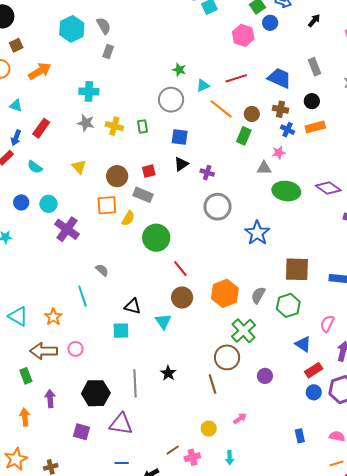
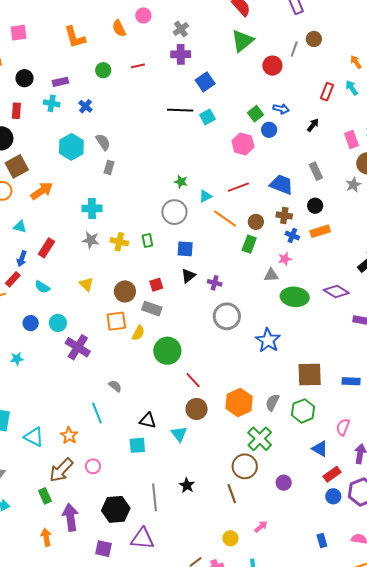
brown square: (16, 45) -> (17, 166), size x1.6
brown arrow: (44, 351) -> (61, 470), turned -44
purple arrow: (50, 399) -> (70, 517), size x1.5

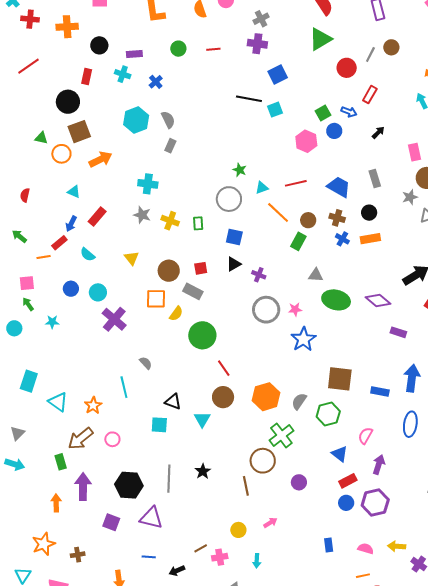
red rectangle: (327, 92) -> (370, 95), moved
pink star: (285, 259) -> (295, 309), moved

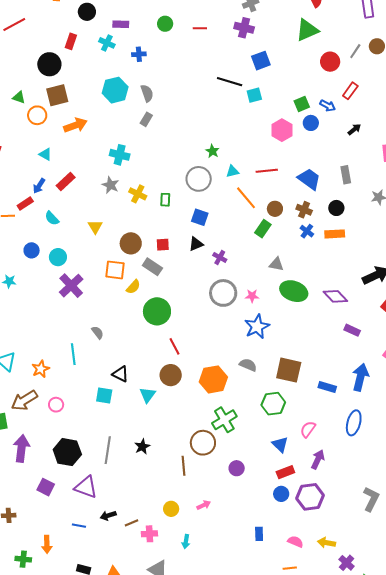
blue cross: (156, 82) -> (139, 54), turned 32
gray semicircle: (299, 401) -> (248, 365), moved, turned 72
black arrow: (177, 571) -> (108, 515), moved

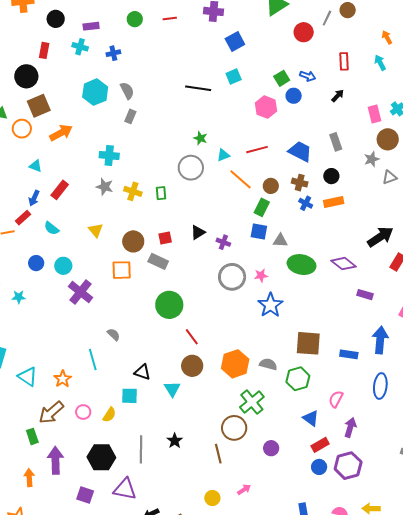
black line: (230, 82) -> (198, 88), moved
red rectangle: (350, 91) -> (344, 61), moved, turned -30
blue square: (200, 217) -> (259, 232), moved
yellow semicircle: (133, 287) -> (109, 415), moved
gray semicircle: (248, 365) -> (268, 364), moved

